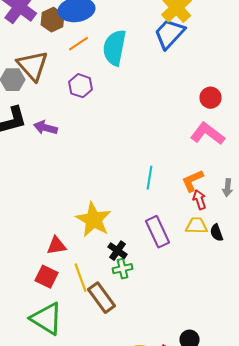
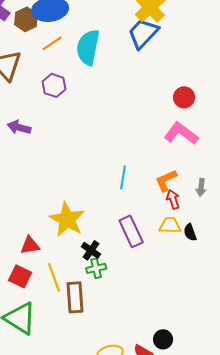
brown rectangle: (102, 298) -> (75, 297), turned 32

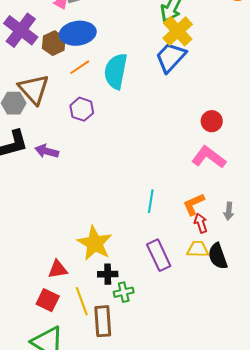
black semicircle: (190, 232) -> (218, 256), size x1.5
black cross: (91, 250) -> (108, 274), moved, turned -36

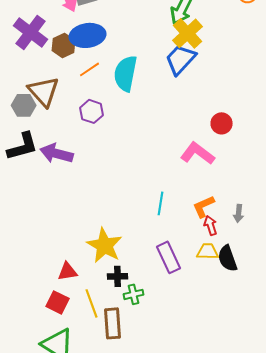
purple arrow: (47, 151) -> (56, 153), size x1.4
pink L-shape: (209, 157) -> (198, 153), moved

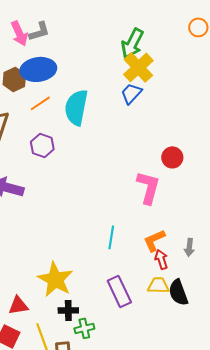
blue trapezoid: (180, 59) -> (131, 93), size x0.7
pink L-shape: (198, 153) -> (148, 187), turned 68

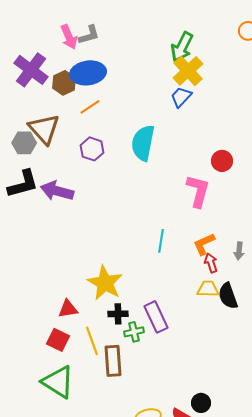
cyan semicircle: (76, 107) -> (143, 143), moved
purple rectangle: (119, 291) -> (156, 317), moved

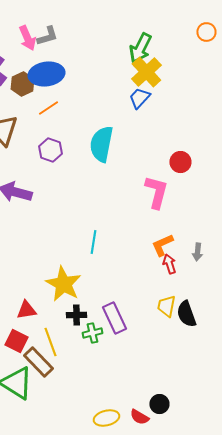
cyan line: (161, 241) -> (93, 242), moved
yellow trapezoid: (208, 289) -> (166, 306), moved, turned -80
black semicircle: (228, 296) -> (186, 314), moved
brown rectangle: (113, 361) -> (38, 362), moved, turned -40

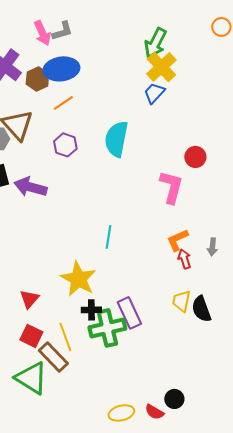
red triangle: (26, 310) -> (29, 299), moved, turned -40
green cross: (92, 333) -> (107, 328), size x1.8

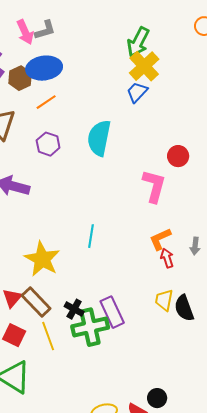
yellow star: (78, 279) -> (42, 259), moved
black cross: (91, 310) -> (74, 309), turned 30
brown rectangle: (53, 357) -> (36, 302), moved

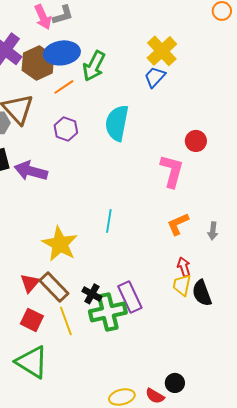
green arrow: (138, 42) -> (94, 66), moved
brown hexagon: (20, 78) -> (38, 63), size x1.4
red arrow: (167, 258) -> (184, 267), moved

